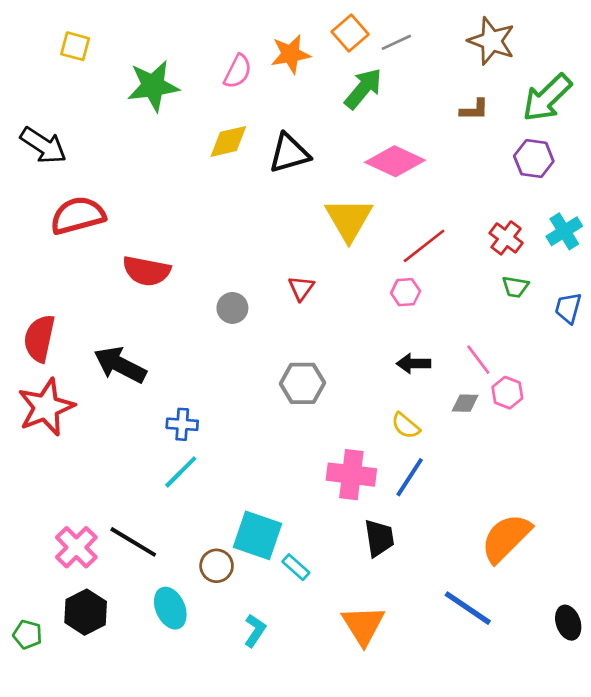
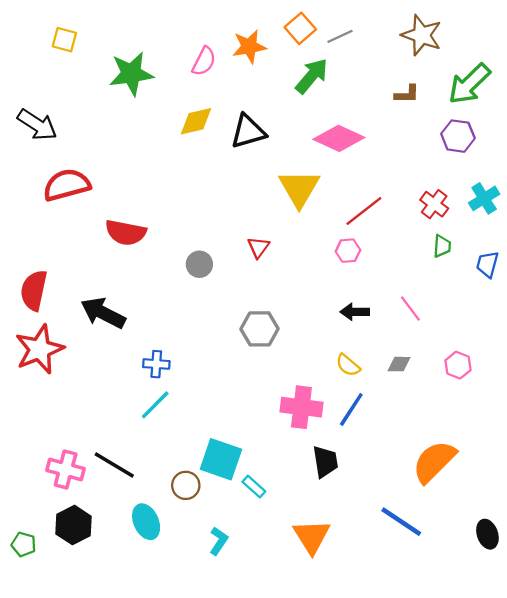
green trapezoid: (515, 287) -> (442, 246), turned -95
pink hexagon: (507, 393) -> (458, 365), moved
gray diamond: (465, 403) -> (399, 364), moved
pink cross: (76, 547) -> (66, 470), turned -30

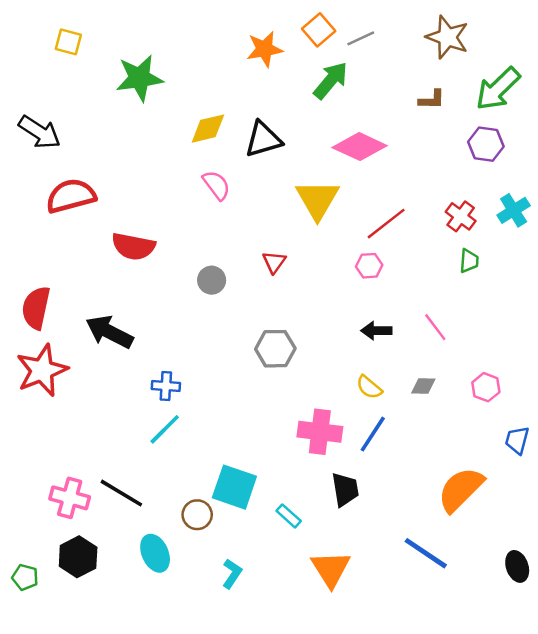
pink semicircle: (204, 61) -> (216, 185), moved, turned -64
blue trapezoid: (487, 264) -> (517, 440), moved
cyan rectangle: (254, 487) -> (289, 516), moved

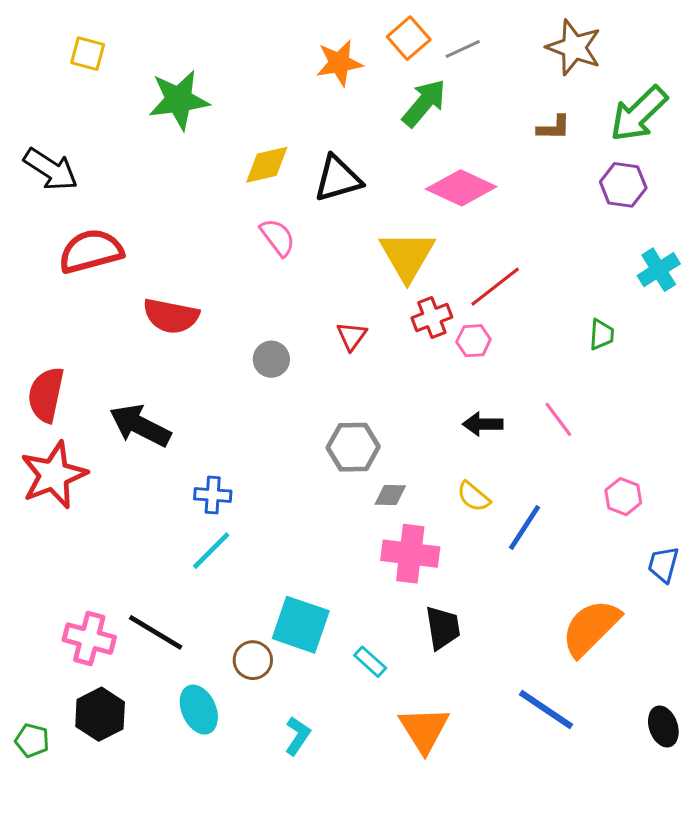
red cross: (461, 216) -> (432, 318), moved, turned 32
gray diamond: (423, 386) -> (390, 495), moved
blue line: (373, 434) -> (524, 527), moved

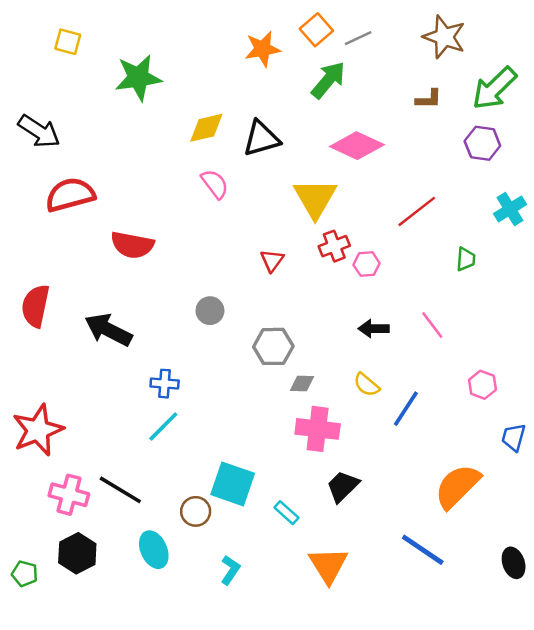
red line: (495, 287) -> (417, 211), moved
gray circle: (271, 359) -> (210, 311), moved
red star: (54, 475) -> (38, 430), moved
black trapezoid: (443, 628) -> (343, 486), turned -126

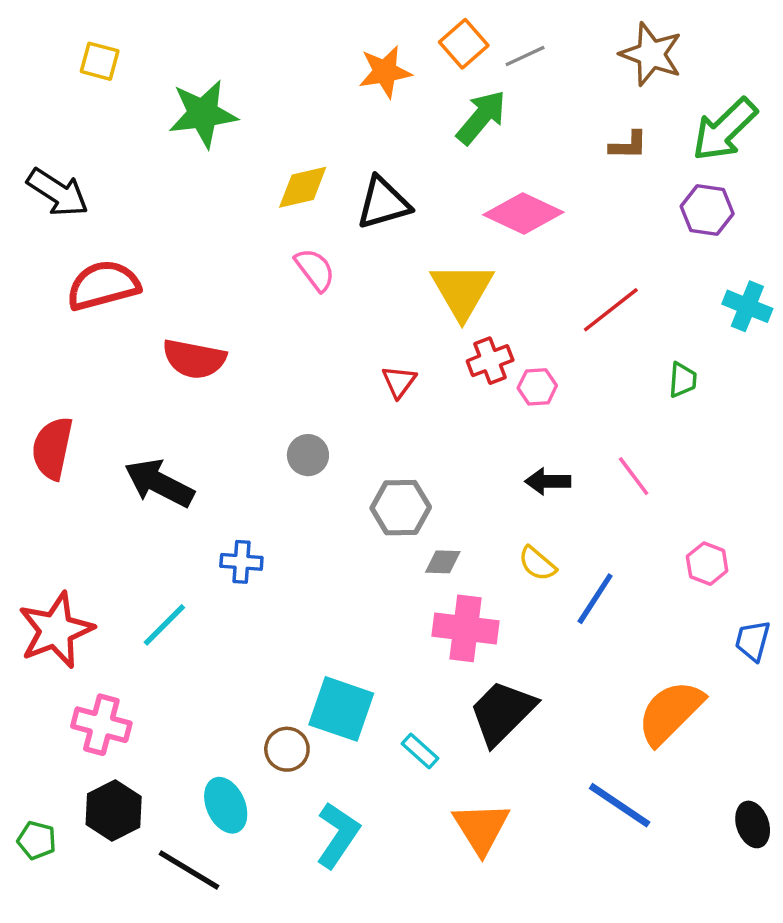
cyan cross: (510, 209) -> (747, 306), turned -36
cyan line: (163, 427) -> (164, 625), moved
black trapezoid: (343, 486) -> (502, 712), size x1.4
black line: (120, 490) -> (189, 870), moved
cyan L-shape: (230, 570) -> (338, 835), size x1.5

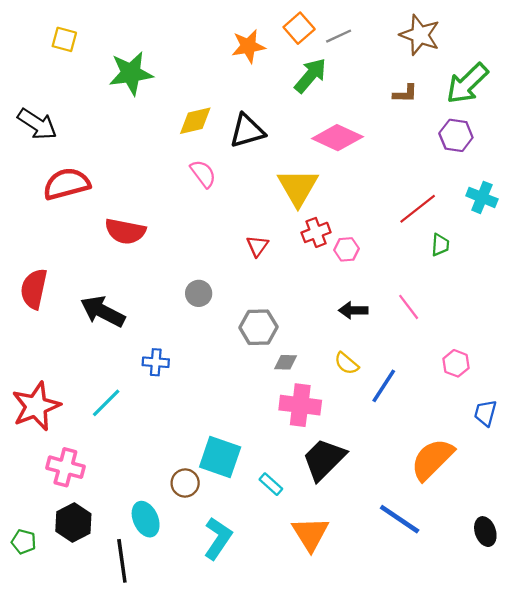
red line: (611, 310) -> (418, 209), moved
black line: (189, 870) -> (122, 561), turned 51

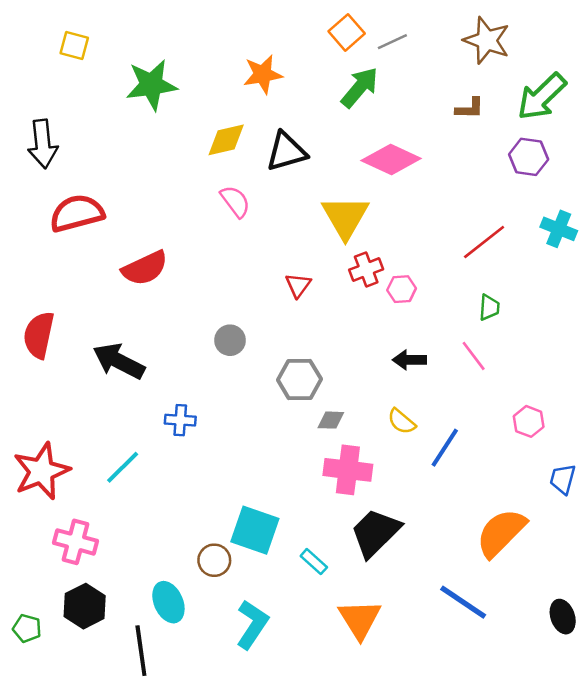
orange star: (248, 46) -> (263, 74), moved
black arrow: (37, 124) -> (43, 144), turned 51
red semicircle: (125, 231) -> (145, 268), turned -36
green trapezoid: (440, 245) -> (489, 307), moved

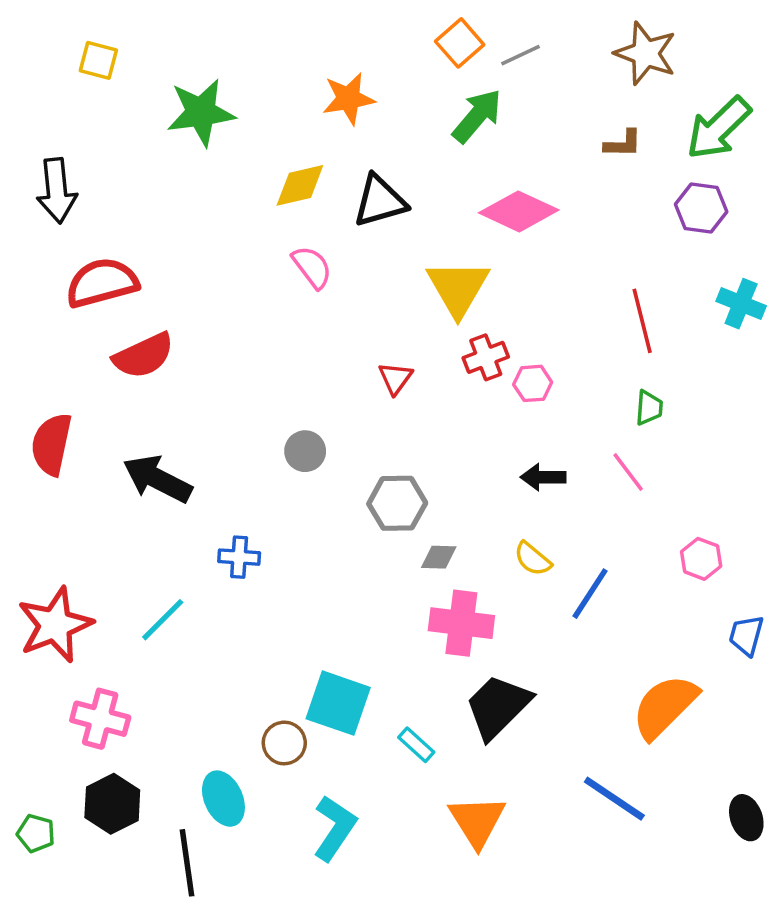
red line: (484, 242) -> (642, 321), turned -66
red semicircle: (145, 268) -> (144, 356), moved

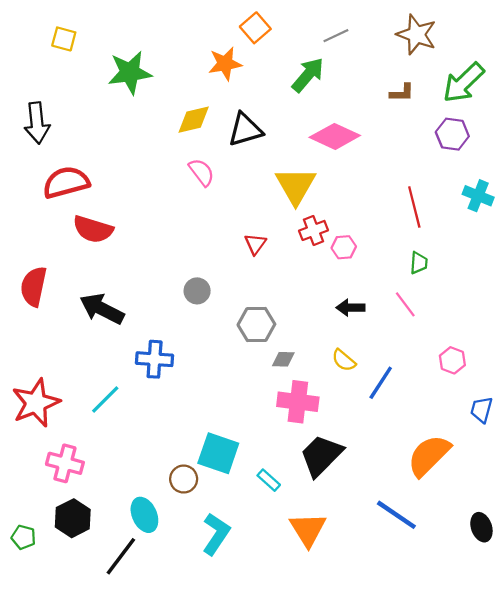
orange square: (460, 43) -> (255, 28), moved
red semicircle: (144, 356) -> (93, 229), turned 42
blue cross: (239, 557) -> (155, 359), size x1.4
black line: (187, 863) -> (121, 556), turned 45

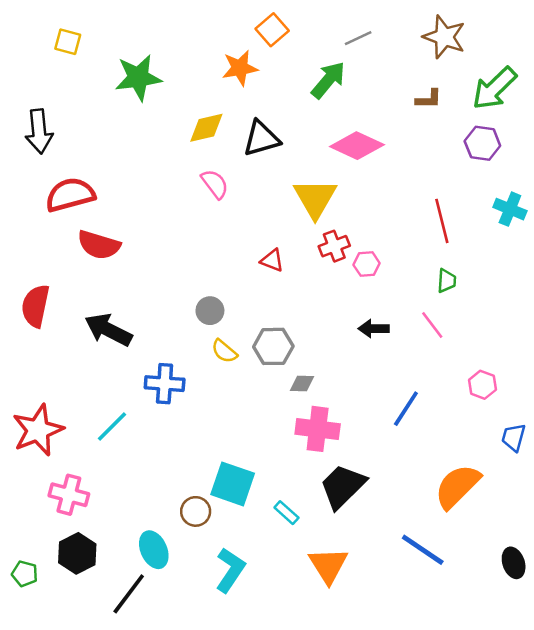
red triangle: (255, 244) -> (272, 260), turned -45
yellow semicircle: (344, 360) -> (224, 351), moved

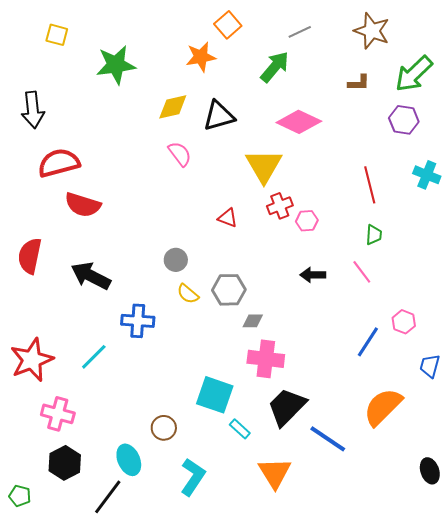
blue line: (406, 409) -> (368, 342), moved
cyan square: (233, 484) -> (215, 395), moved
blue line: (423, 550) -> (328, 439), moved
green pentagon: (25, 574) -> (20, 496), moved

